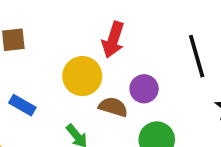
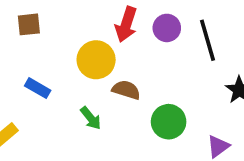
purple circle: (144, 89) -> (167, 28), moved

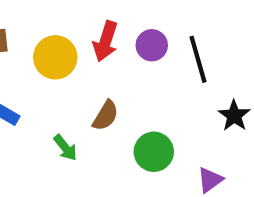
yellow circle: (96, 60) -> (55, 57), moved
brown semicircle: (126, 90) -> (106, 116), turned 104

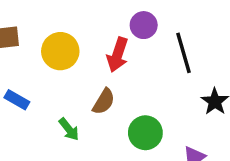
red arrow: (106, 41) -> (118, 55), moved
purple circle: (152, 45) -> (144, 25), moved

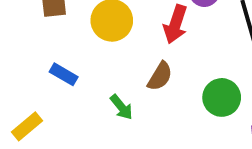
green circle: (145, 133) -> (222, 97), moved

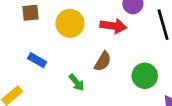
red arrow: (175, 24) -> (113, 26), turned -100

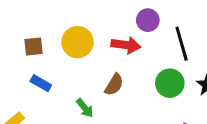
brown square: (31, 13) -> (34, 47), moved
green circle: (145, 76) -> (170, 83), moved

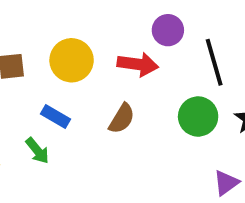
blue rectangle: (41, 83) -> (55, 117), moved
green arrow: (85, 108) -> (37, 151), moved

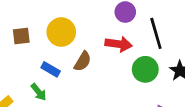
red arrow: (138, 64) -> (119, 44), moved
brown semicircle: (122, 119) -> (83, 61), moved

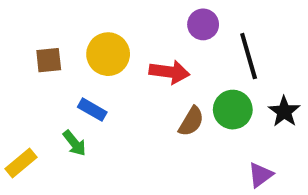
red arrow: (119, 44) -> (169, 72), moved
brown semicircle: (83, 61) -> (191, 121), moved

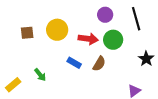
black line: (249, 56) -> (136, 19), moved
blue rectangle: (92, 110) -> (74, 63), moved
green circle: (233, 110) -> (113, 40), moved

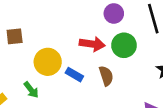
yellow circle: (57, 30) -> (48, 62), moved
brown semicircle: (99, 64) -> (106, 76), turned -49

